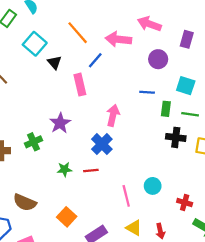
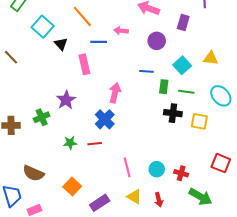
pink arrow: (118, 39) -> (121, 31), moved, size x0.6
blue line: (95, 60) -> (99, 42), turned 49
cyan square: (186, 86) -> (182, 65), turned 30
cyan circle: (153, 186) -> (157, 169), moved

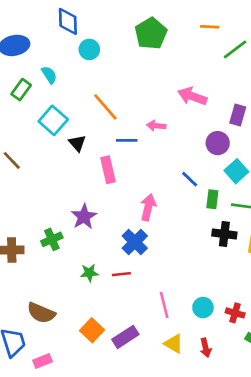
purple circle: (157, 41) -> (218, 143), moved
blue line: (146, 71) -> (190, 179), turned 40
purple rectangle: (100, 203) -> (125, 337), moved

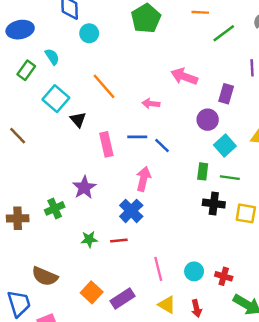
blue line: (127, 140) -> (137, 137), moved
blue line: (190, 179) -> (162, 146), moved

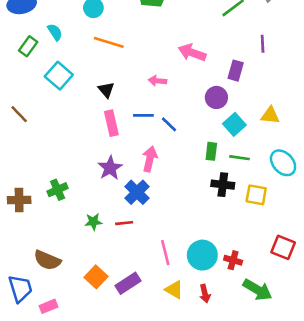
orange line: (104, 86) -> (109, 42), moved, turned -32
black triangle: (78, 120) -> (106, 90), moved
purple star: (84, 187) -> (110, 168), moved
cyan circle: (194, 271) -> (202, 255), size x1.5

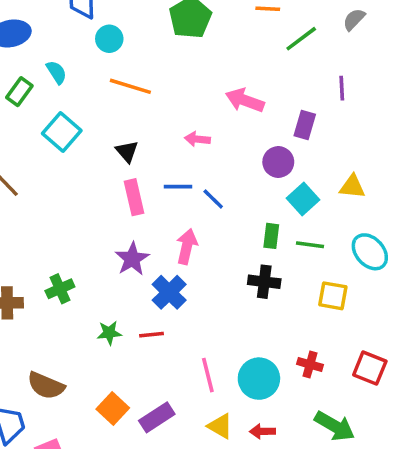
black cross: (223, 185) -> (264, 282), moved
red cross: (233, 260) -> (310, 364), moved
red arrow: (205, 294) -> (262, 431), turned 102

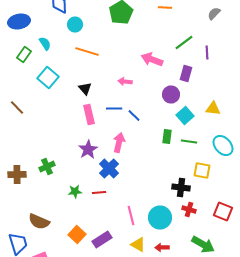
green line: (301, 39) -> (184, 42), moved
black cross: (264, 282) -> (181, 188), moved

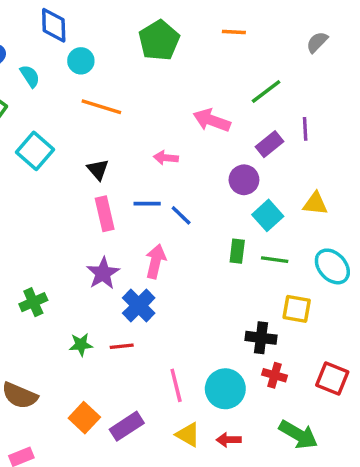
cyan semicircle: (45, 44) -> (30, 76), moved
purple line: (207, 52) -> (305, 129), moved
purple rectangle: (186, 74) -> (269, 144), turned 35

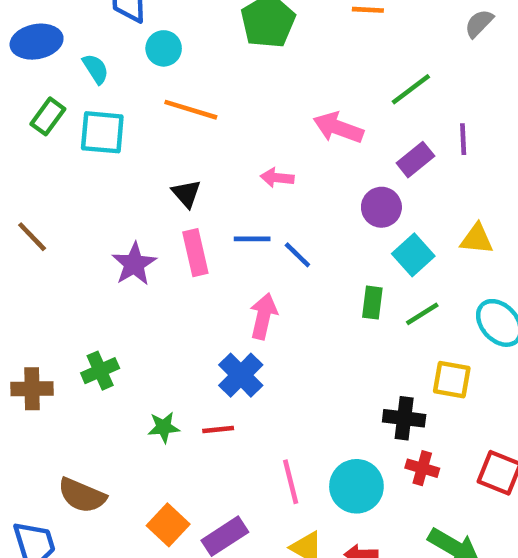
cyan square: (35, 151) -> (102, 132), moved, turned -36
green line: (275, 260) -> (422, 314), turned -40
purple star: (103, 273) -> (134, 264), moved

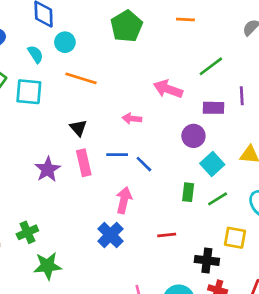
cyan semicircle: (96, 69) -> (35, 54), moved
purple rectangle: (415, 160) -> (214, 108), turned 40
green star: (164, 427) -> (48, 266), moved, size x1.5
red line: (218, 430) -> (167, 235), moved

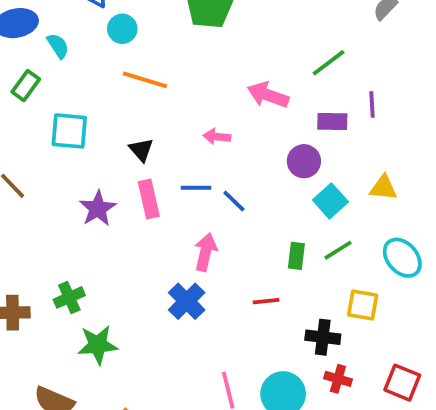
cyan semicircle: (35, 54) -> (58, 46), moved
cyan square: (29, 92) -> (69, 131), moved
green rectangle: (188, 192) -> (296, 256), moved

